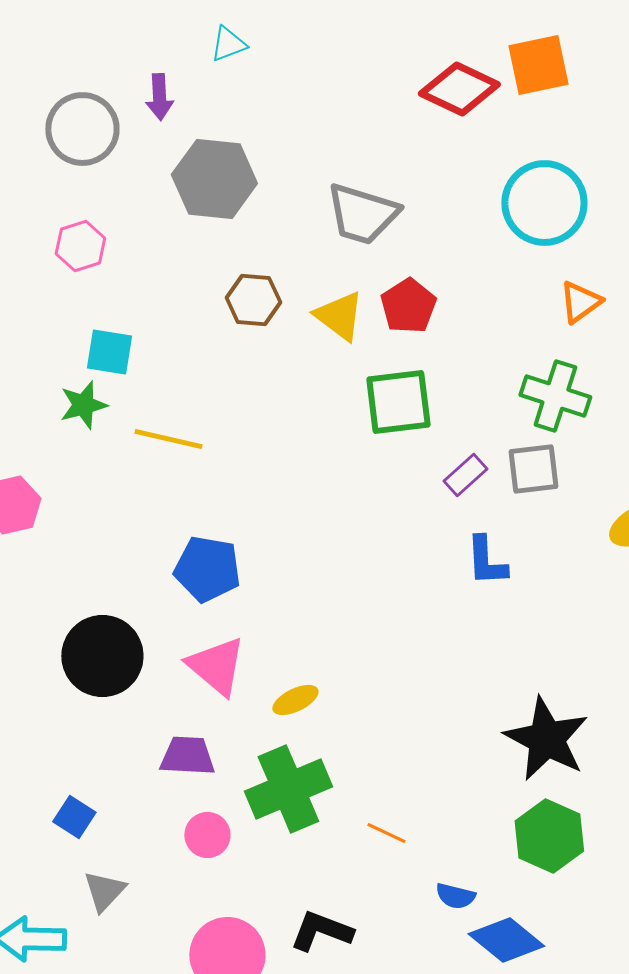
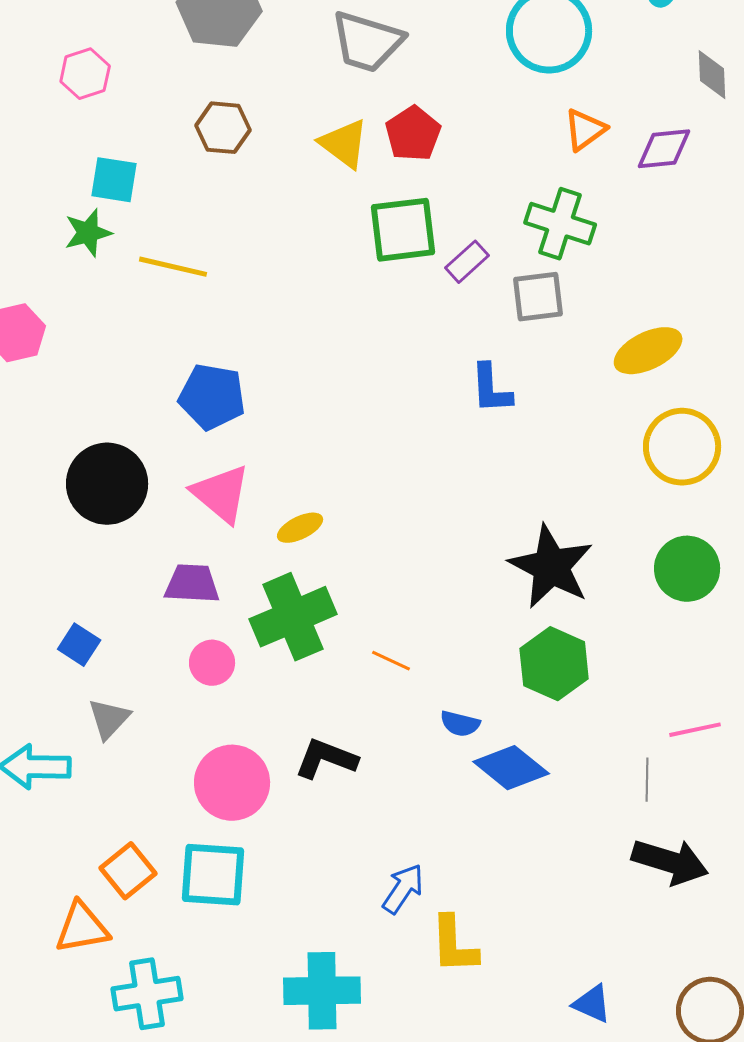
brown hexagon: (253, 300) -> (223, 128), moved
purple rectangle: (465, 475) -> (467, 262), moved

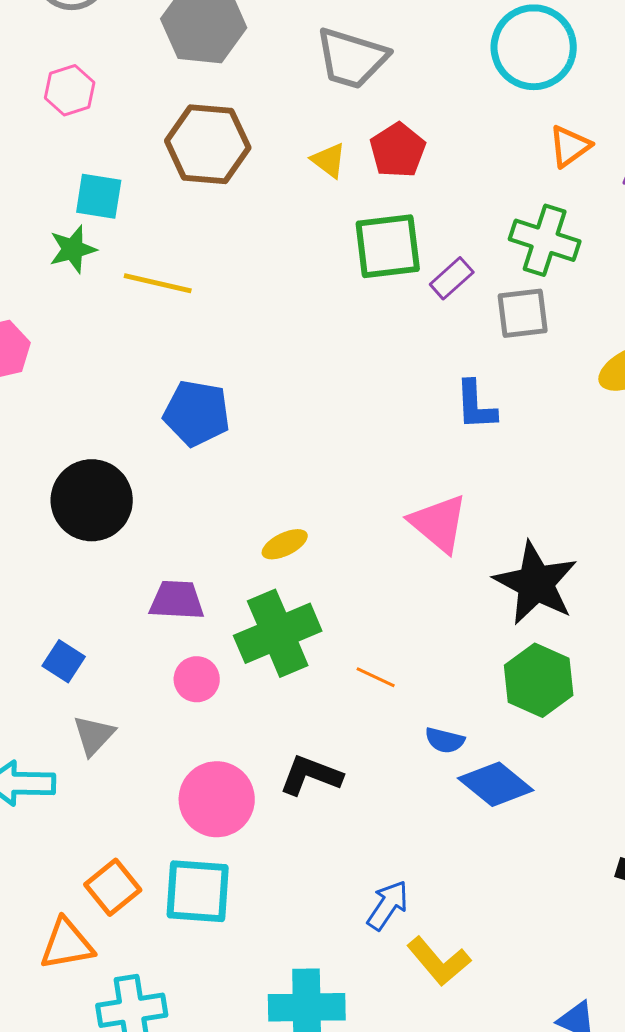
brown hexagon: (223, 128) -> (208, 144), size x1.5
yellow triangle: (344, 144) -> (329, 160), size x0.7
pink triangle: (221, 494) -> (439, 523), moved
yellow L-shape: (454, 945) -> (439, 961), turned -38

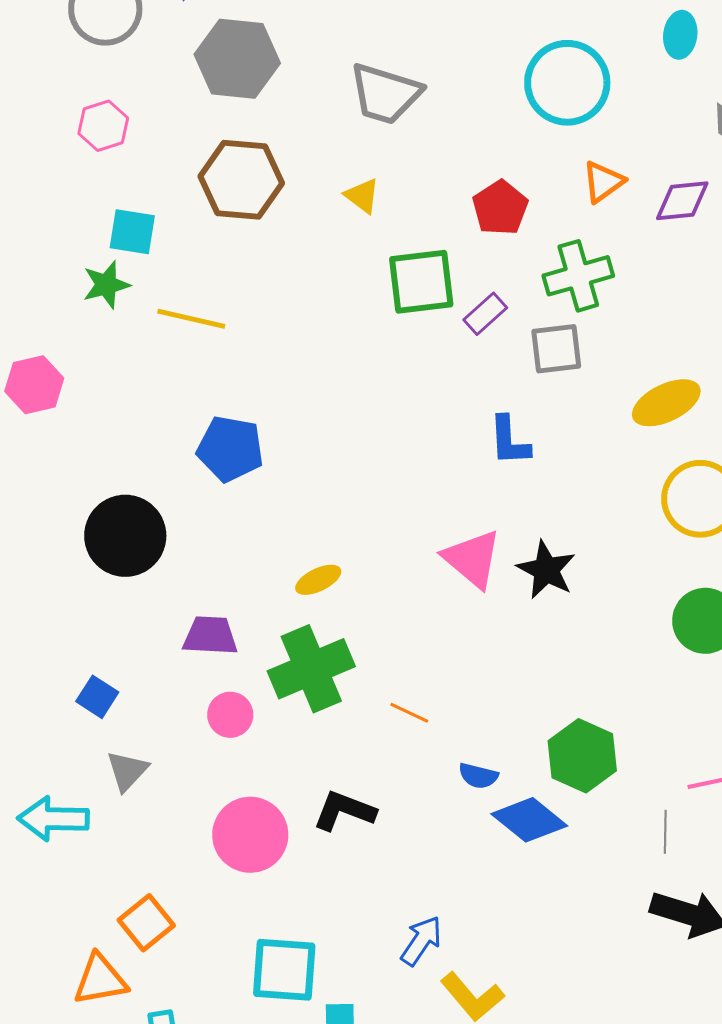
red pentagon: (398, 150) -> (500, 208), moved
green cross: (545, 240) -> (578, 276), turned -34
black star: (536, 583) -> (546, 570), moved, size x0.7
green hexagon: (539, 680) -> (582, 756), moved
cyan square: (198, 891) -> (284, 970), moved

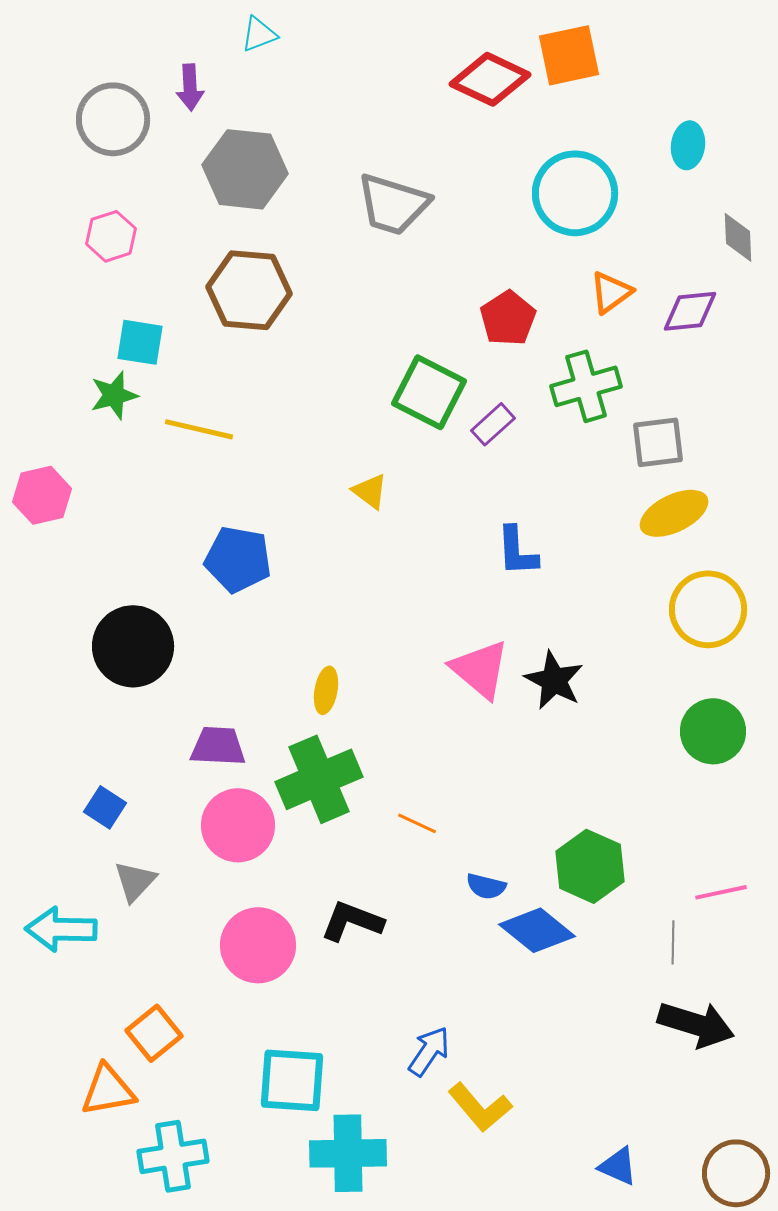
yellow triangle: (362, 196) -> (370, 491), moved
green square: (421, 282) -> (429, 392), turned 34
gray square: (556, 349) -> (658, 442), moved
yellow ellipse: (318, 580) -> (326, 690), turned -54
pink circle: (230, 715) -> (238, 825), size x1.6

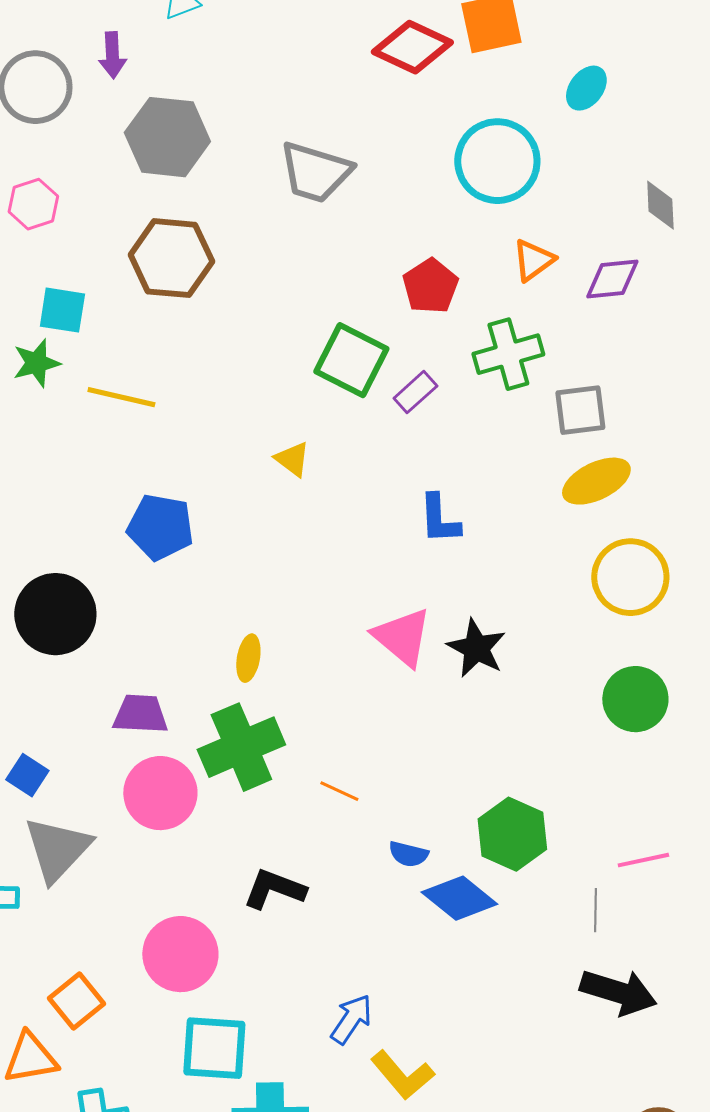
cyan ellipse: (688, 145) -> (586, 88), moved, turned 30
gray triangle: (135, 881) -> (57, 849), size x1.6
pink circle: (258, 945) -> (180, 954), moved

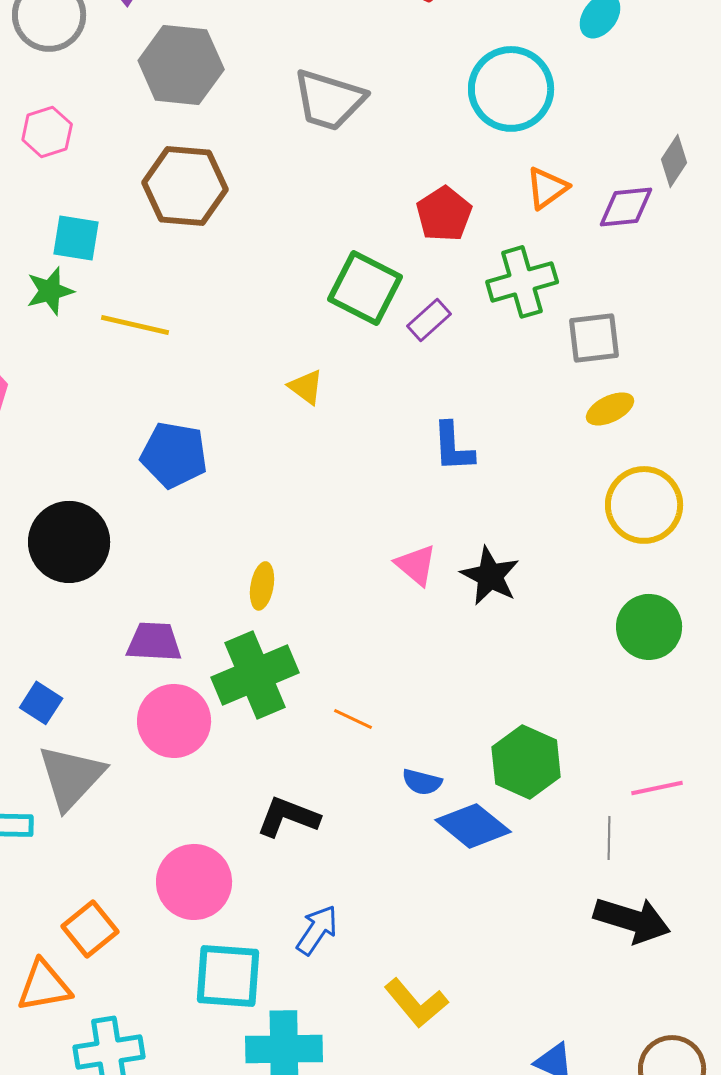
gray diamond: (660, 205) -> (674, 161), moved, turned 36
yellow ellipse: (596, 481) -> (610, 409), size x0.7
pink triangle: (402, 637) -> (416, 565), size x0.7
blue arrow: (351, 1019) -> (317, 930), moved

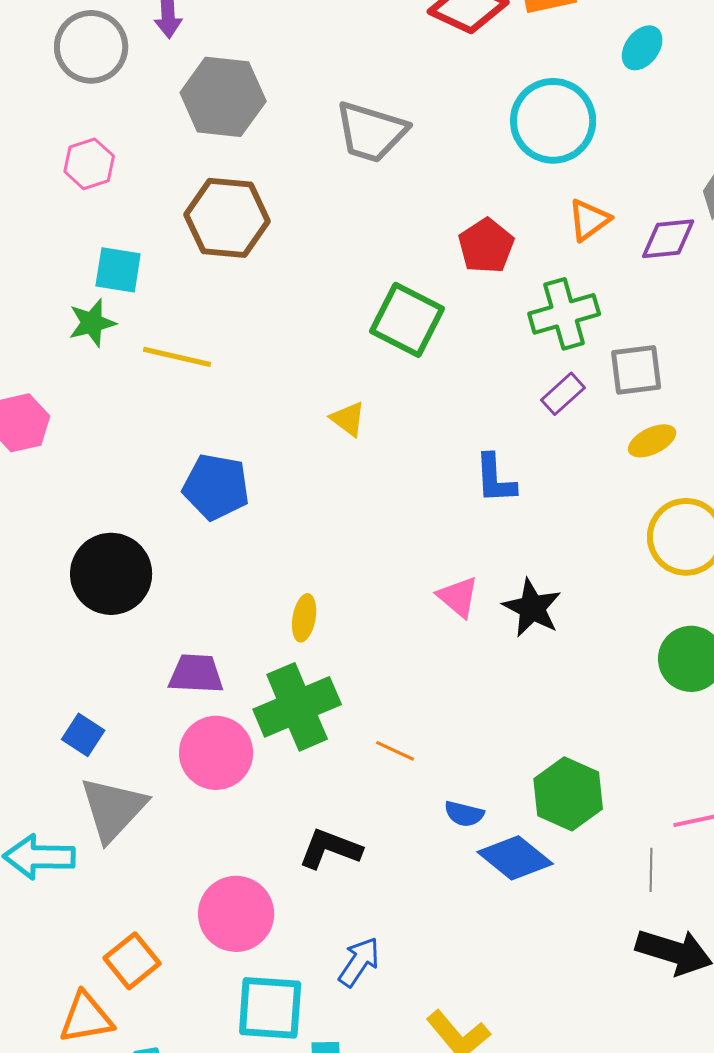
purple rectangle: (429, 320) -> (563, 394), moved

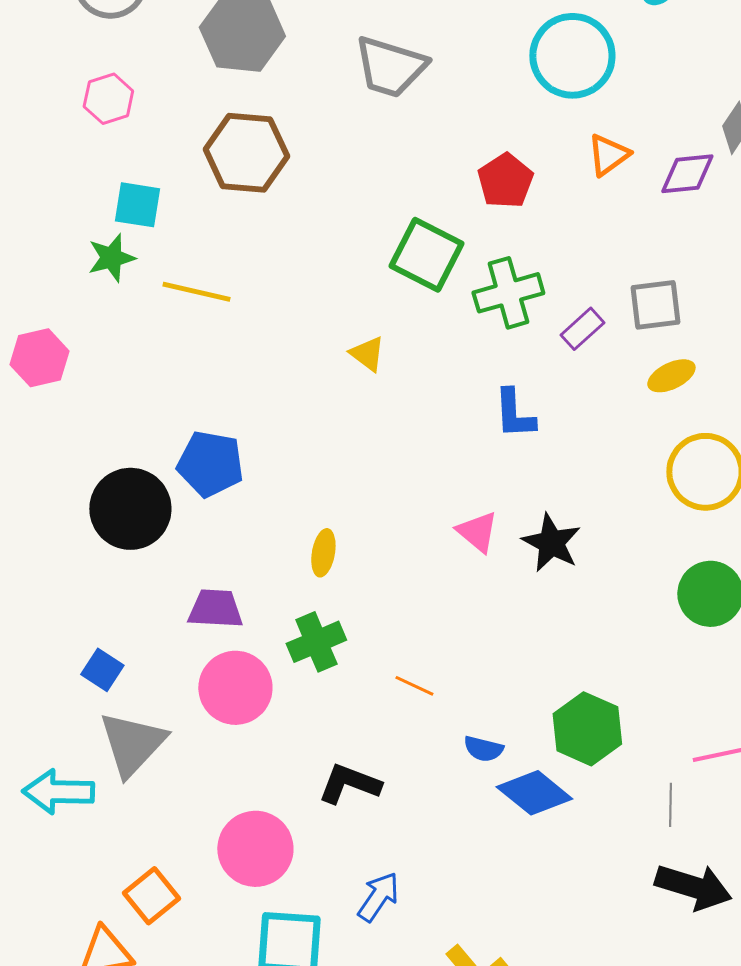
green cross: (564, 314) -> (508, 293), moved
blue pentagon: (216, 487) -> (210, 464), moved
green cross: (297, 707) -> (316, 642), size x0.7

